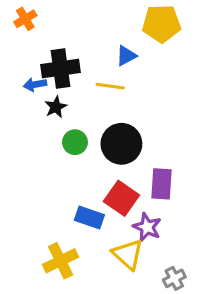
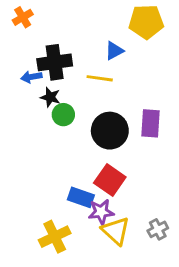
black star: (56, 107) -> (50, 97), turned -30
green circle: (75, 142) -> (63, 115), moved
purple rectangle: (161, 184) -> (151, 123), moved
purple star: (147, 227) -> (101, 212), moved, turned -30
gray cross: (174, 278) -> (158, 229), moved

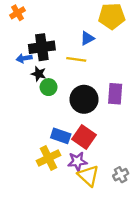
blue rectangle: (81, 197) -> (61, 136), moved
yellow cross: (55, 237) -> (49, 158), moved

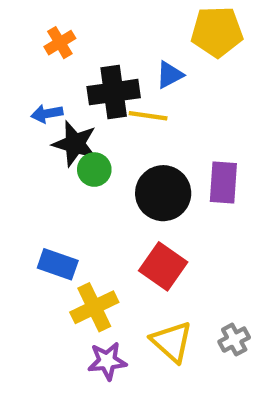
orange cross: (18, 13) -> (60, 43), moved
black cross: (42, 47) -> (114, 92), moved
black star: (39, 74) -> (75, 144), size x1.5
blue rectangle: (61, 136) -> (58, 264), moved
purple star: (77, 161) -> (107, 361), moved

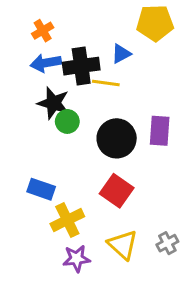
blue arrow: (47, 114) -> (46, 63), moved, size x1.4

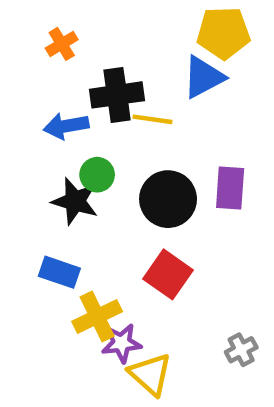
blue triangle: (121, 54) -> (203, 77), moved, size x1.5
blue arrow: (46, 63) -> (66, 126), moved
black star: (53, 103) -> (75, 201), moved
yellow triangle: (123, 245) -> (150, 374), moved
purple star: (77, 259) -> (121, 343), moved

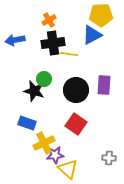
orange cross: (62, 44) -> (49, 20), moved
blue arrow: (66, 126) -> (15, 40), moved
gray cross: (241, 350) -> (109, 158), turned 32

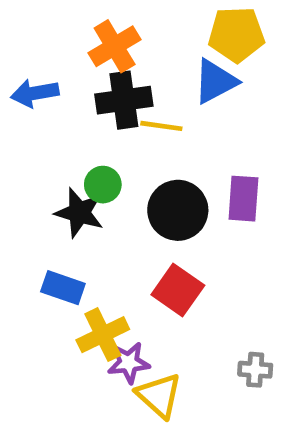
orange cross: (49, 20) -> (115, 46), size x1.5

